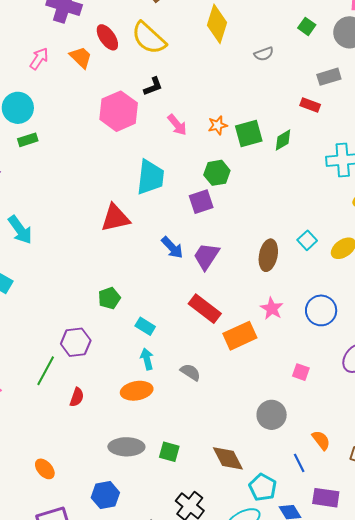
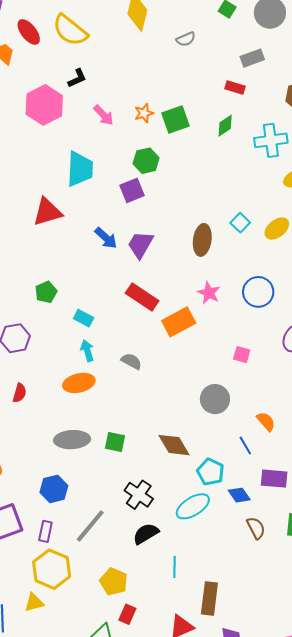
green diamond: (283, 140) -> (225, 126), moved

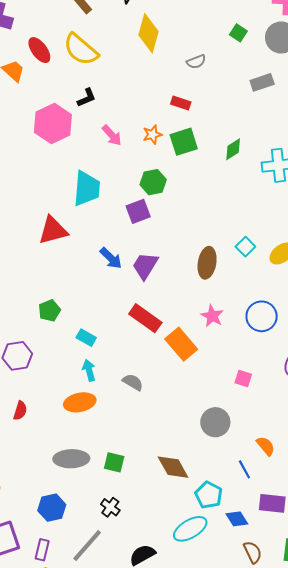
red rectangle: (235, 87) -> (181, 103), moved
orange rectangle: (179, 322) -> (181, 344), turned 76
black cross: (139, 495) -> (110, 507), moved, size x0.7

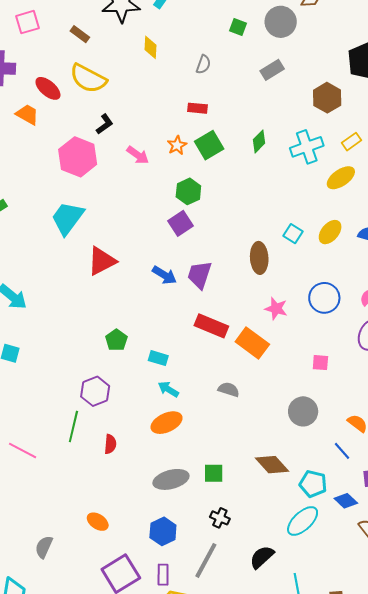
yellow diamond: (149, 33) -> (150, 47), size x0.6
gray semicircle: (196, 62) -> (203, 64), turned -36
cyan trapezoid: (87, 188) -> (67, 218), moved, turned -135
cyan arrow: (89, 370) -> (168, 389), turned -30
gray semicircle: (133, 382) -> (229, 389), moved

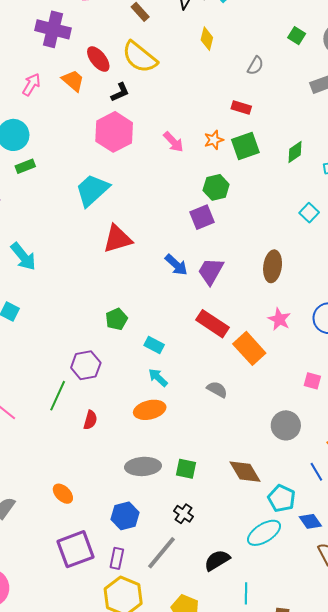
black L-shape: (105, 124) -> (120, 92), moved
cyan square: (293, 234) -> (309, 213), moved

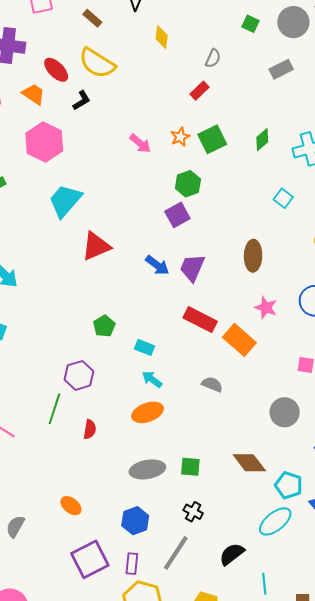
red rectangle: (241, 107) -> (199, 91), moved, turned -54
pink hexagon: (114, 132) -> (44, 142), moved

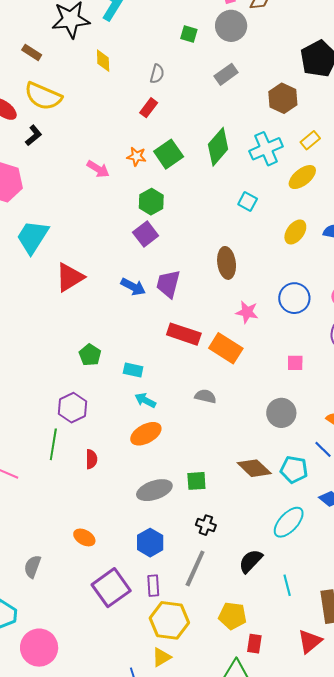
orange star: (180, 137) -> (137, 156), turned -30
green diamond: (262, 140) -> (218, 147), size x1.6
cyan pentagon: (289, 485) -> (294, 470), moved

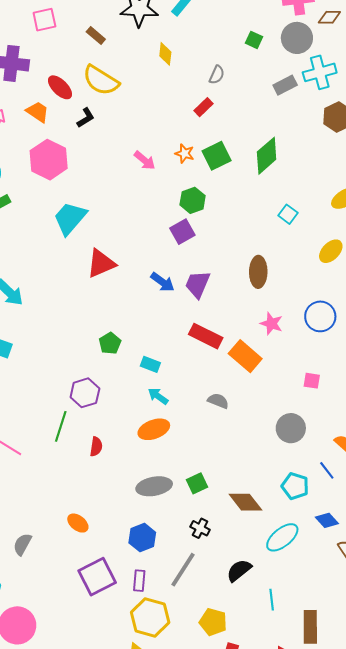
cyan cross: (266, 149) -> (320, 72), moved
brown diamond: (254, 468) -> (245, 502), moved
green square: (196, 481) -> (197, 483), turned -30

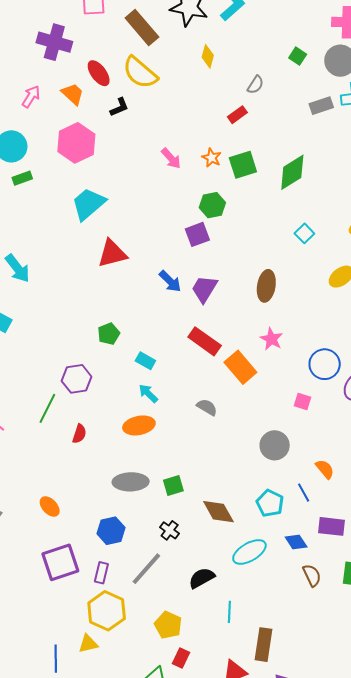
brown rectangle: (96, 35) -> (142, 27), size x1.8
blue circle: (320, 316) -> (325, 364), moved

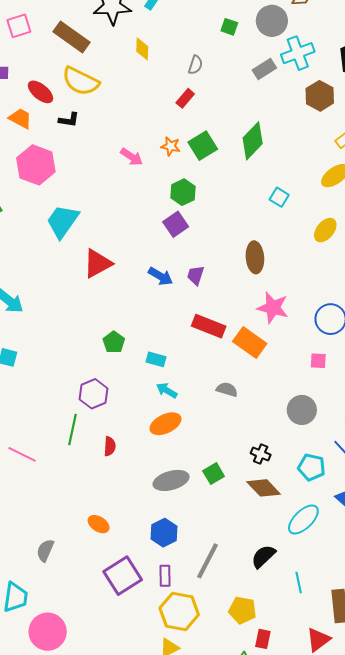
black L-shape: (119, 107) -> (69, 120), turned 45
purple trapezoid: (204, 289) -> (196, 275), size x0.7
pink star: (271, 339) -> (273, 308), size x1.4
black cross: (170, 530) -> (261, 454), moved

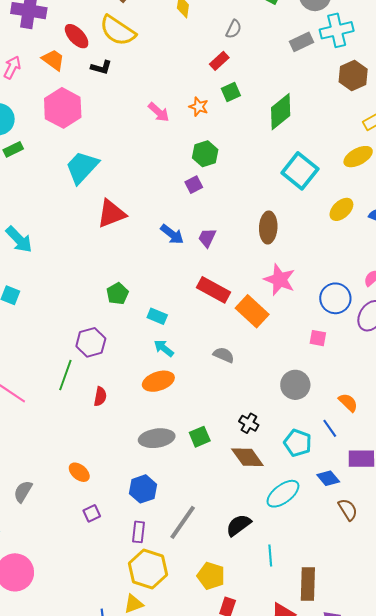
green square: (203, 146) -> (231, 92), moved, size x0.7
cyan square: (279, 197) -> (300, 171), size x1.8
purple square: (176, 224) -> (194, 185), size x0.7
purple square: (123, 576) -> (92, 513), moved, size x0.5

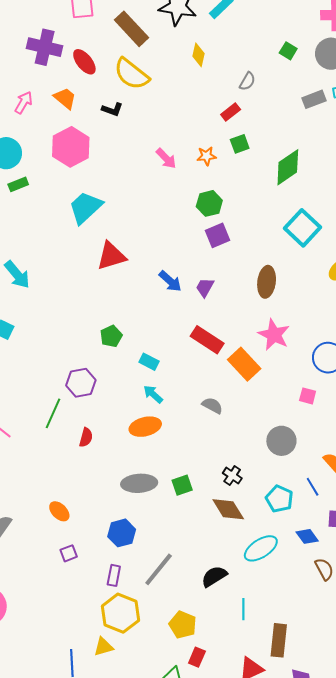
red ellipse: (77, 36) -> (84, 62), moved
orange star: (199, 107) -> (207, 156), turned -30
purple square: (194, 185) -> (217, 235), moved, size x1.4

